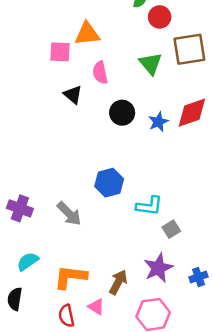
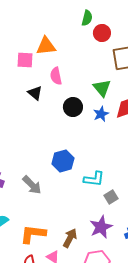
green triangle: (151, 64) -> (102, 88), moved

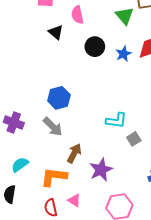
green triangle: (102, 88) -> (125, 16), moved
blue hexagon: (63, 161) -> (59, 98), moved
purple star: (101, 227) -> (101, 170), moved
brown arrow: (70, 238) -> (74, 153), moved

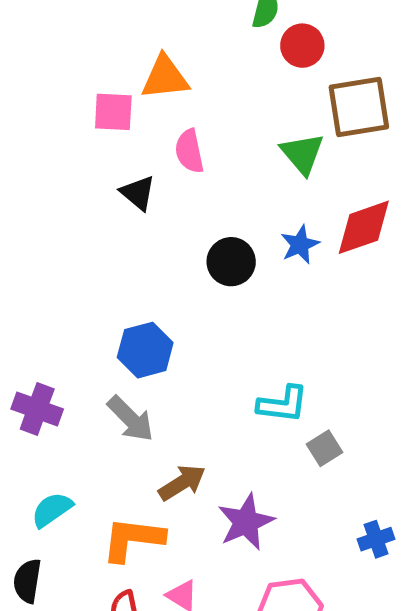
black circle: (95, 47) -> (231, 262), moved
brown arrow: (74, 153) -> (182, 483), turned 30

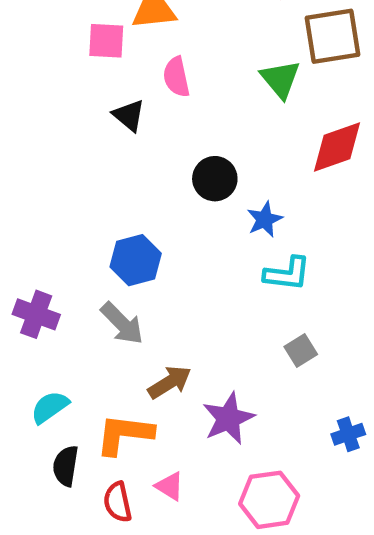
blue star: (300, 244) -> (265, 219), moved
cyan L-shape: (283, 404) -> (287, 274), moved
black semicircle: (27, 581) -> (66, 466), moved

